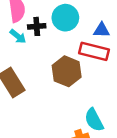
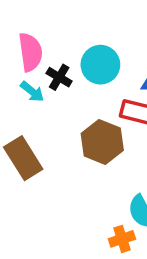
black cross: (37, 26) -> (59, 77), turned 35

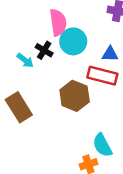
pink semicircle: (30, 52) -> (58, 22), moved

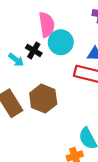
brown hexagon: (75, 96) -> (43, 99), moved

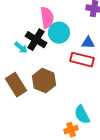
black cross: (34, 50) -> (36, 40), size x1.5

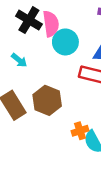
black cross: (36, 40) -> (29, 20), moved
orange cross: (71, 130) -> (80, 131), moved

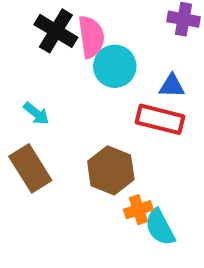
cyan arrow: (19, 60) -> (36, 113), moved
brown hexagon: (47, 100) -> (111, 170), moved

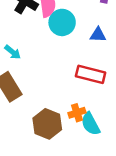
red rectangle: (160, 119) -> (91, 74), moved
brown hexagon: (111, 170) -> (47, 124), moved

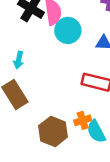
cyan arrow: (13, 52) -> (19, 60), turned 63

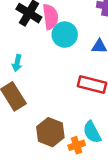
orange cross: (83, 120) -> (77, 145), moved

